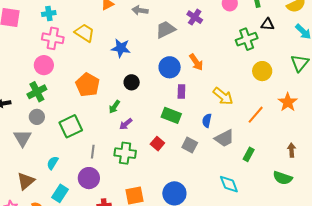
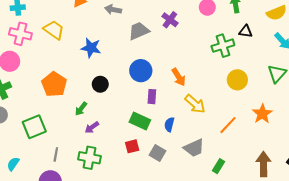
orange arrow: (196, 62) -> (179, 77), moved
blue semicircle: (207, 121) -> (169, 124), moved
red square: (157, 144) -> (132, 146), moved, turned 32
brown arrow: (292, 150) -> (264, 164), size x1.6

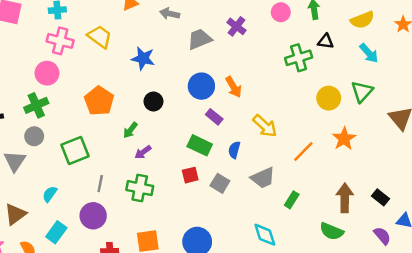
orange arrow: (179, 77) -> (234, 87), moved
yellow circle: (237, 80) -> (329, 98), moved
purple rectangle: (152, 97) -> (214, 117), turned -56

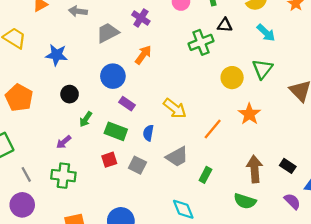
orange arrow: (234, 87) -> (143, 55), moved, turned -108
green arrow: (130, 130) -> (86, 119), moved
gray line: (100, 184) -> (26, 174), turned -35

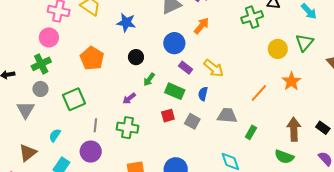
yellow arrow: (175, 108) -> (214, 68), moved
gray trapezoid: (177, 157) -> (227, 116), turned -150
gray line: (26, 174) -> (95, 125), turned 32

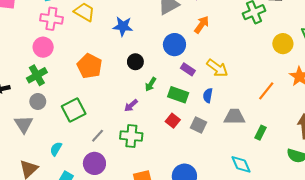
red square: (168, 116) -> (173, 121), turned -32
gray line: (95, 125) -> (98, 136), turned 40

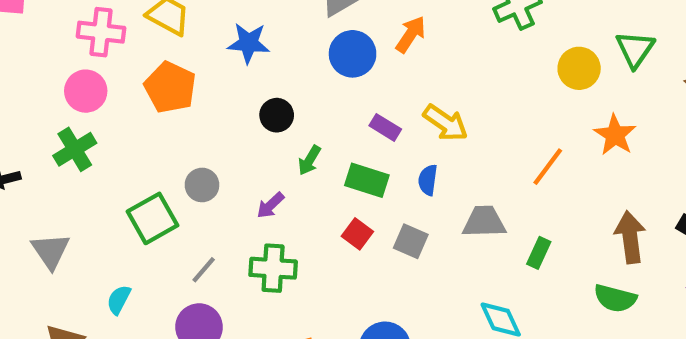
blue circle: (174, 45) -> (353, 54), moved
orange pentagon: (90, 66) -> (170, 87), moved
gray circle: (38, 101) -> (202, 185), moved

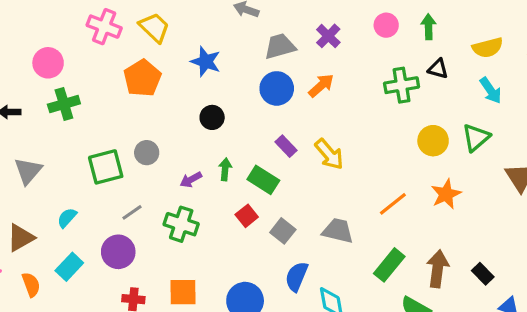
pink circle: (86, 91) -> (48, 63), moved
green arrow: (309, 160) -> (225, 169), moved, turned 140
blue semicircle: (428, 180) -> (297, 277), moved, size x1.4
green rectangle: (539, 253) -> (389, 265), moved, size x1.5

